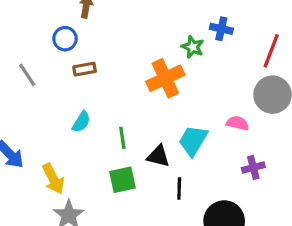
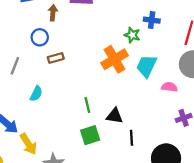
gray line: (27, 75) -> (15, 66), turned 60
cyan semicircle: (81, 122) -> (36, 94), moved
cyan trapezoid: (193, 141) -> (146, 66), moved
yellow arrow: (53, 179) -> (28, 144), moved

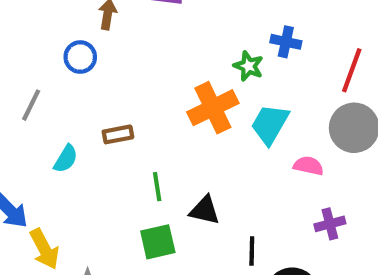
brown rectangle: (56, 58) -> (118, 134), moved
black line: (132, 138) -> (252, 251), moved

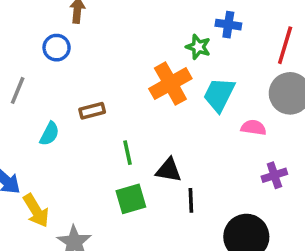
black line: (252, 251) -> (191, 200), moved

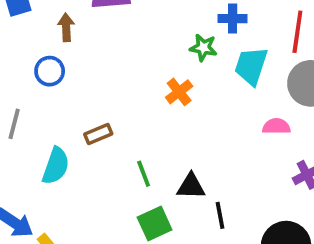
orange cross: (170, 84) -> (179, 92), size x0.6
cyan trapezoid: (219, 95) -> (251, 66), moved
cyan semicircle: (49, 134) -> (56, 166), size x1.4

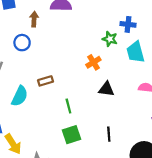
cyan trapezoid: (251, 66) -> (135, 52), turned -40
black triangle: (191, 186) -> (106, 89), moved

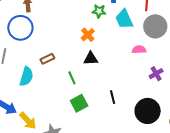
blue circle: (22, 43) -> (20, 28), size x1.6
black triangle: (106, 89) -> (91, 58), moved

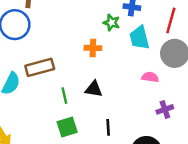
orange cross: (88, 35) -> (93, 48), turned 32
black triangle: (91, 58) -> (94, 89), moved
brown rectangle: (47, 59) -> (40, 67), size x1.6

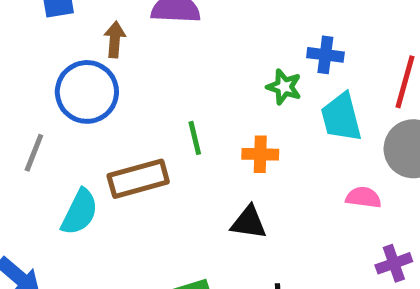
orange cross: (93, 48) -> (260, 154), moved
green line: (64, 96) -> (195, 138), moved

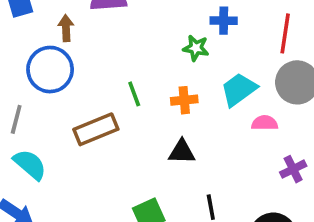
cyan trapezoid: (341, 117) -> (239, 90), moved, turned 75
cyan semicircle: (80, 212) -> (30, 164), moved, turned -69

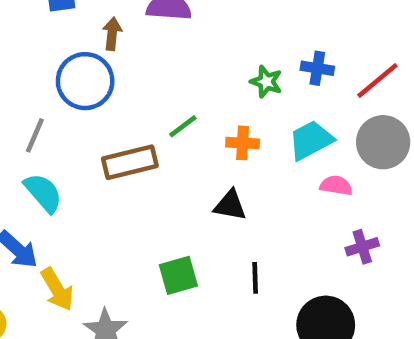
blue cross: (224, 21) -> (317, 68), moved
red line: (285, 33) -> (377, 80), turned 33
green line: (134, 94) -> (183, 126), turned 65

